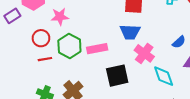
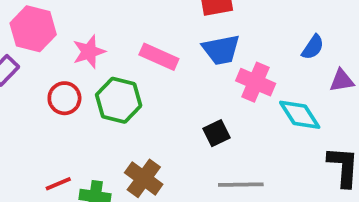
pink rectangle: (97, 49) -> (159, 57), moved, turned 48
red line: (45, 59) -> (58, 184), moved
black square: (117, 76) -> (216, 133), size x0.6

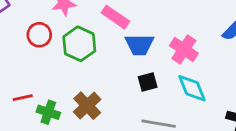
blue trapezoid: (221, 50) -> (139, 45), moved
cyan diamond: (300, 115) -> (192, 88), moved

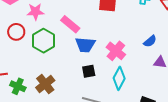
cyan diamond: (192, 88) -> (119, 78), turned 45

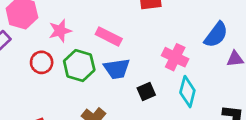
blue semicircle: (150, 41) -> (216, 35), size x1.5
blue trapezoid: (85, 45) -> (117, 69), moved

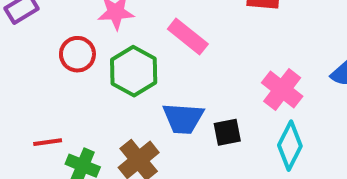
blue trapezoid: (117, 69) -> (183, 118), moved

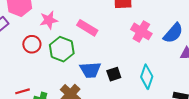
pink cross: (282, 89) -> (141, 31), moved

